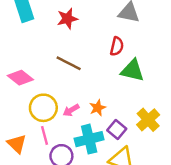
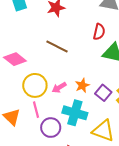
purple square: (117, 129) -> (103, 93), moved
cyan cross: (89, 139) -> (75, 113), turned 30

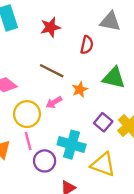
red semicircle: (99, 32) -> (87, 45), moved
orange star: (82, 85) -> (80, 89), moved
pink arrow: (59, 88) -> (54, 102), moved

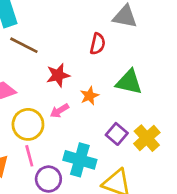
red star: (50, 27) -> (58, 75), moved
brown line: (52, 71) -> (24, 45), moved

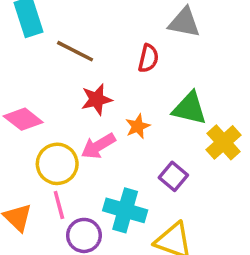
brown line: (24, 45) -> (75, 51), moved
pink arrow: (59, 111) -> (98, 146), size x1.4
yellow cross: (147, 138) -> (224, 142), moved

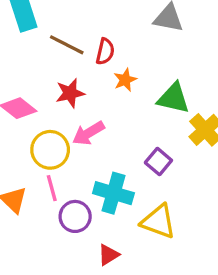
red semicircle: (148, 58) -> (105, 51), moved
red star: (97, 99) -> (70, 93), moved
orange star: (138, 126) -> (125, 80), moved

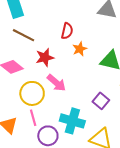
brown line: (67, 45) -> (24, 35), moved
pink arrow: (88, 133) -> (56, 83), turned -108

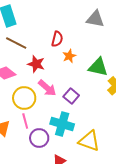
red star: (45, 57) -> (36, 64), turned 30
purple square: (101, 101) -> (71, 96), moved

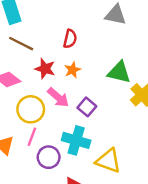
orange star: (69, 56) -> (73, 70), moved
pink line: (25, 121) -> (32, 137), turned 35

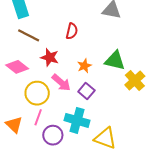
orange star: (73, 70) -> (84, 66), moved

